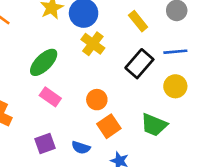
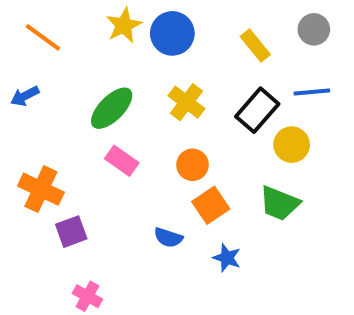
yellow cross: (93, 44) -> (186, 102), moved
yellow circle: (175, 86) -> (292, 145), moved
purple square: (45, 144) -> (71, 232), moved

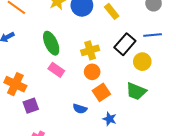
yellow rectangle: (255, 46) -> (112, 11), moved
yellow cross: (186, 102) -> (90, 50), moved, turned 36
green ellipse: (112, 108) -> (51, 43), turned -70

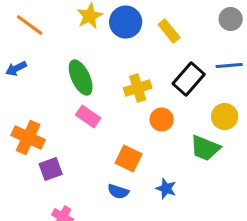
yellow circle: (142, 62) -> (225, 116), moved
orange circle: (92, 72) -> (162, 119), moved
orange square: (101, 92) -> (129, 158), moved, turned -30
blue semicircle: (80, 109) -> (118, 191), moved

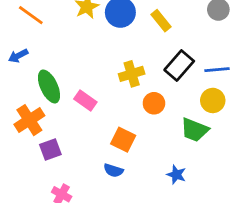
blue line: (229, 66) -> (217, 70), moved
green ellipse: (81, 78) -> (49, 86), moved
orange cross: (28, 137) -> (29, 120), turned 32
blue star: (166, 188) -> (176, 175), moved

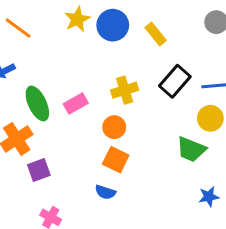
pink rectangle: (85, 100) -> (76, 103), moved, turned -65
orange circle: (154, 103) -> (114, 127), moved
blue star: (176, 175) -> (209, 197), moved, turned -30

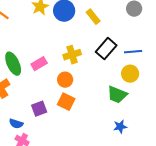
purple square: (39, 170) -> (39, 109), moved
blue semicircle: (105, 192) -> (16, 124), moved
blue star: (209, 197) -> (120, 127), moved

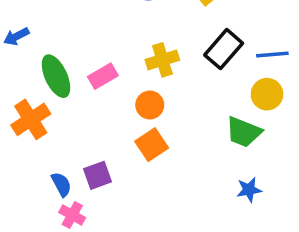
orange square: (66, 102) -> (152, 145), turned 30
purple square: (39, 109) -> (97, 175), moved
blue semicircle: (16, 124) -> (61, 184), turned -136

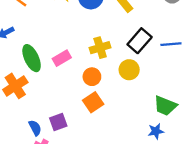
yellow circle: (267, 94) -> (129, 70), moved
green trapezoid: (244, 132) -> (165, 106), moved

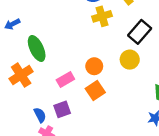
yellow cross: (100, 48) -> (102, 16), moved
pink rectangle: (62, 58) -> (65, 79), moved

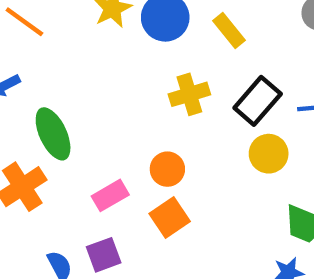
yellow cross: (102, 16) -> (189, 94), moved
yellow circle: (130, 60) -> (269, 154), moved

